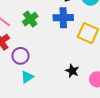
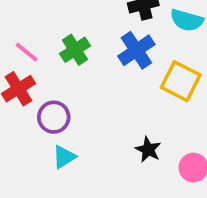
blue cross: (63, 18) -> (136, 50), turned -36

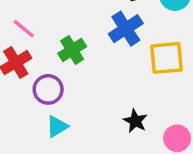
green cross: (75, 50) -> (72, 50), moved
yellow square: (181, 81) -> (167, 58), turned -33

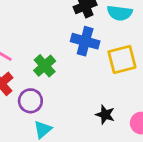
blue cross: (126, 29) -> (85, 41), turned -32

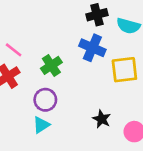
purple circle: (30, 101) -> (45, 100), moved

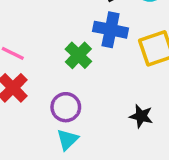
green cross: (51, 65) -> (78, 55), moved

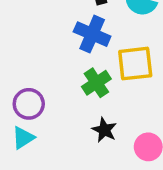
green cross: (78, 55) -> (96, 83), moved

